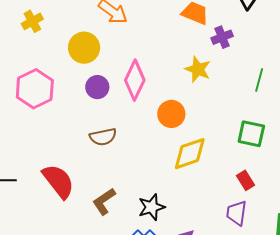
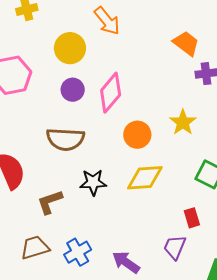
yellow star: (198, 69) -> (183, 122), moved
brown semicircle: (103, 137) -> (65, 139), size x1.4
black star: (152, 207) -> (93, 182), moved

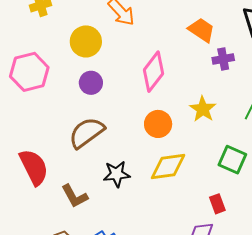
pink diamond: (111, 93) -> (153, 72), moved
brown semicircle: (65, 139) -> (87, 133), turned 144
brown L-shape: (50, 202) -> (75, 196), turned -96

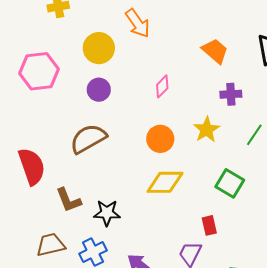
purple cross: (223, 59) -> (231, 94), moved
pink diamond: (153, 72) -> (162, 86), size x0.6
black star: (117, 174) -> (107, 213), moved

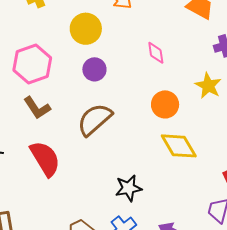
pink diamond: (162, 86) -> (156, 53), turned -40
yellow diamond: (165, 182) -> (179, 146), turned 72
brown L-shape: (69, 200) -> (37, 108), moved

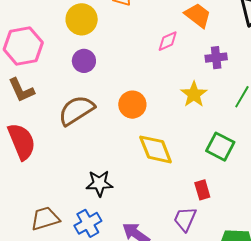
pink diamond: (156, 53) -> (168, 41), moved, turned 65
orange circle: (165, 104) -> (132, 105), moved

